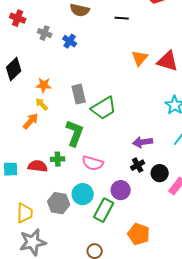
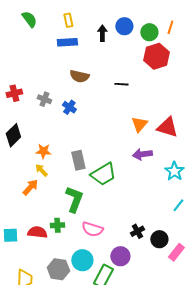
red cross: (18, 18) -> (14, 93), moved, turned -35
purple arrow: (143, 142) -> (142, 154), moved

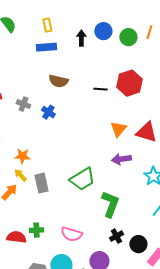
red hexagon: (156, 56) -> (129, 83), moved
gray rectangle: (78, 160) -> (41, 183), moved
green L-shape: (74, 199) -> (110, 204), moved

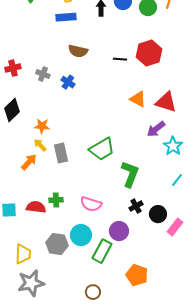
orange triangle: (118, 129) -> (138, 99), turned -42
purple arrow: (121, 159) -> (156, 129), moved, turned -30

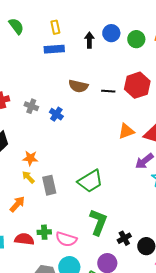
brown semicircle: (78, 51) -> (78, 86), moved
orange triangle: (138, 99) -> (126, 131), turned -48
orange arrow: (29, 162) -> (17, 204), moved
green L-shape: (130, 174) -> (98, 222), moved
pink semicircle: (91, 204) -> (66, 239), moved

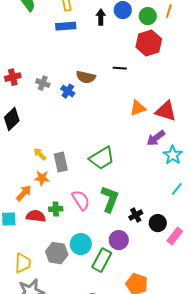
red hexagon: (137, 85) -> (149, 43), moved
brown semicircle: (78, 86) -> (86, 77), moved
orange star: (30, 158) -> (42, 178), moved
orange arrow: (17, 204) -> (24, 193), moved
pink semicircle: (66, 239) -> (81, 200), moved, turned -140

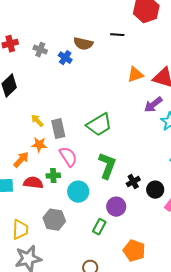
pink semicircle: (81, 200) -> (68, 157), moved
cyan circle: (81, 244) -> (78, 192), moved
green rectangle: (102, 260) -> (99, 227), size x0.7

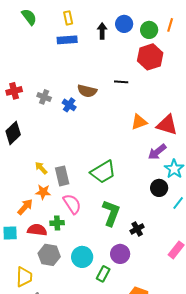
black circle: (155, 190) -> (159, 188), moved
cyan circle: (78, 192) -> (82, 257), moved
gray hexagon: (54, 220) -> (49, 255), moved

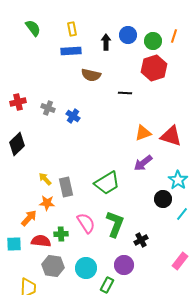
brown semicircle: (87, 91) -> (91, 75), moved
purple arrow: (157, 152) -> (143, 163), moved
pink semicircle: (72, 204) -> (86, 223), moved

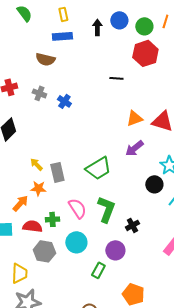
brown semicircle: (91, 75) -> (45, 59), moved
cyan circle: (86, 268) -> (76, 242), moved

